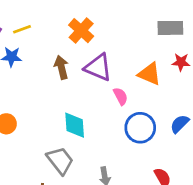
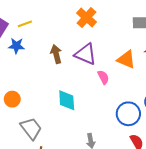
orange cross: (81, 31) -> (87, 18), moved
blue circle: (140, 128) -> (128, 114), moved
gray trapezoid: (60, 161) -> (31, 128), moved

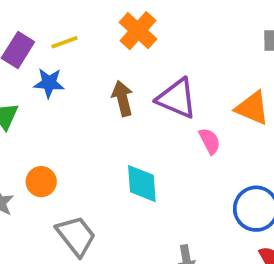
orange cross: (87, 18) -> (138, 31), moved

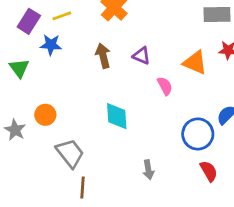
purple triangle: (177, 98) -> (141, 56), size x0.6

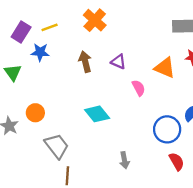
cyan diamond: (117, 116) -> (97, 114), turned -35

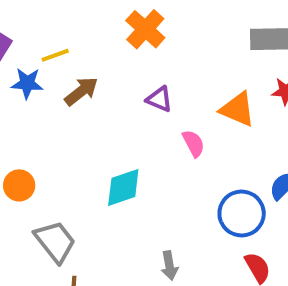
orange cross: (95, 20) -> (145, 29), moved
yellow line: (50, 27) -> (55, 55), moved
brown arrow: (85, 62) -> (81, 91), moved, turned 66
cyan diamond: (97, 114) -> (123, 187), turned -70

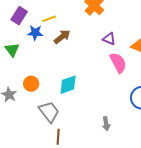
purple triangle: (159, 99) -> (109, 39), moved
pink semicircle: (193, 143) -> (118, 63), size x1.5
cyan diamond: (123, 187) -> (68, 85), moved

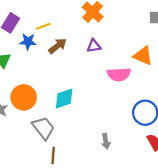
purple triangle: (109, 39) -> (94, 46), moved, turned -32
pink semicircle: (118, 63) -> (119, 74), turned 115
orange circle: (31, 84) -> (24, 97), size x1.5

